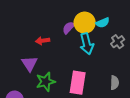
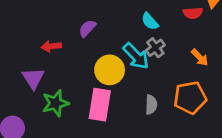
yellow circle: (85, 23) -> (110, 70), moved
cyan semicircle: (103, 23) -> (150, 21), moved, turned 72
cyan arrow: (87, 44) -> (136, 56), moved, turned -30

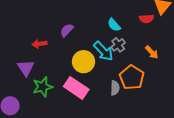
orange pentagon: (190, 98) -> (132, 77), moved, turned -30
pink rectangle: (100, 105) -> (76, 88), turned -65

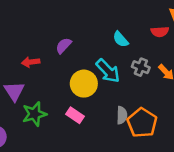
gray cross: (118, 45) -> (141, 67), moved, turned -32
orange pentagon: (132, 77) -> (142, 123), moved
pink rectangle: (76, 88) -> (75, 115), size x0.6

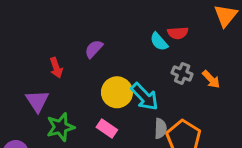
red semicircle: (160, 32) -> (178, 33), moved
red arrow: (31, 62) -> (56, 68), turned -102
cyan arrow: (108, 71) -> (144, 97), moved

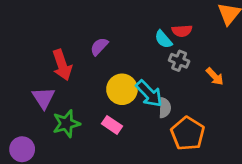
red arrow: (56, 68) -> (62, 65), size x1.5
gray cross: (182, 73) -> (179, 61), moved
gray semicircle: (160, 128) -> (165, 108), moved

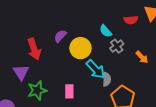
red semicircle: (182, 31) -> (131, 20), moved
gray cross: (179, 61) -> (117, 46), turned 32
yellow circle: (122, 89) -> (80, 48), moved
pink rectangle: (112, 125) -> (69, 91), turned 56

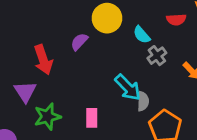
yellow circle: (80, 48) -> (107, 18), moved

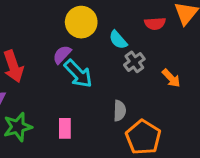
purple semicircle: (79, 42) -> (62, 55), moved
cyan arrow: (128, 87) -> (78, 74), moved

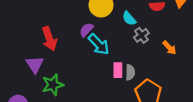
pink rectangle: (65, 128) -> (118, 70), moved

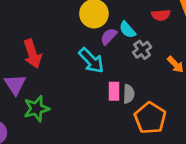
purple semicircle: (86, 30) -> (109, 36), moved

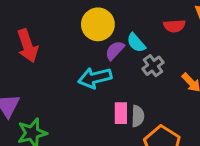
red arrow: (32, 54) -> (28, 46), moved
cyan arrow: (91, 60) -> (95, 78), turned 120

